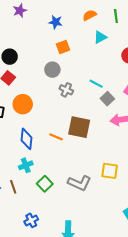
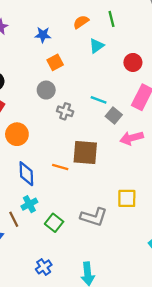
brown line: (13, 187) -> (14, 219), moved

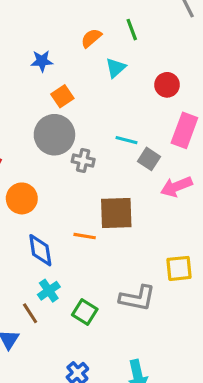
gray circle: (46, 90) -> (54, 135), size x1.6

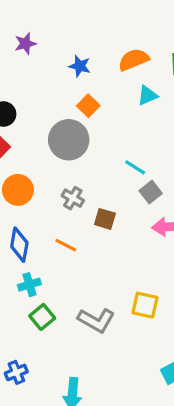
orange semicircle: (91, 38) -> (134, 60), size x1.4
orange square: (62, 96) -> (88, 106), turned -30
gray cross: (83, 161) -> (73, 198), moved
brown square: (116, 213) -> (105, 219), moved, size x0.6
cyan cross: (49, 291) -> (29, 285), moved

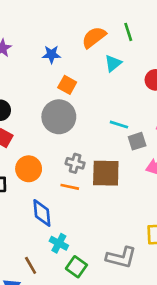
gray square: (151, 192) -> (137, 141), turned 36
brown square: (105, 219) -> (106, 173), size x1.6
orange line: (66, 245) -> (70, 187), moved
cyan cross: (29, 285) -> (59, 243), turned -30

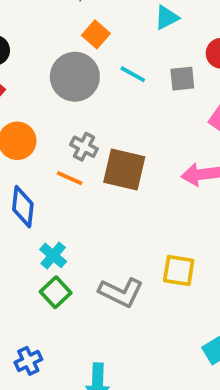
cyan line: (119, 125) -> (133, 74), moved
gray square: (137, 141) -> (182, 79), moved
cyan cross: (59, 243) -> (53, 255), moved

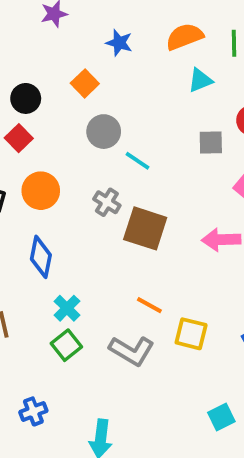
orange square: (96, 34) -> (85, 83), moved
cyan line: (133, 74) -> (138, 161), moved
gray circle: (75, 77) -> (104, 132), size x0.7
orange line: (70, 178) -> (149, 305), moved

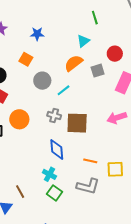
orange semicircle: (185, 37) -> (74, 63), moved
cyan line: (138, 161) -> (63, 90), turned -56
blue diamond: (41, 257) -> (57, 149), moved

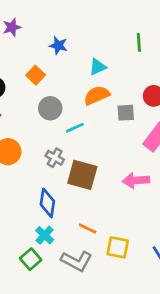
cyan triangle: (83, 41) -> (98, 67), moved
cyan cross: (49, 174) -> (45, 235), moved

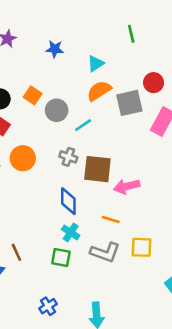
orange square: (36, 75) -> (33, 95), moved
gray square: (126, 113) -> (129, 103), size x1.5
pink arrow: (136, 180) -> (127, 186), moved
yellow square: (118, 247) -> (141, 247), moved
green square: (31, 259) -> (61, 258), turned -30

